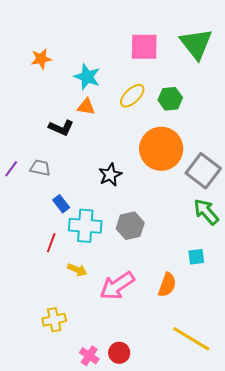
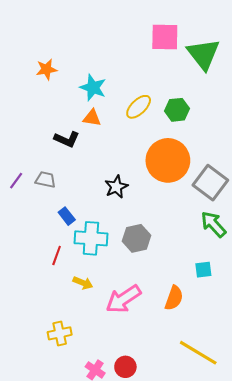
pink square: (144, 47) -> (165, 37), moved

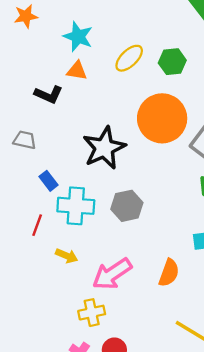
black star: (116, 187) -> (104, 148), size x1.6
yellow cross: (60, 333) -> (92, 313), moved

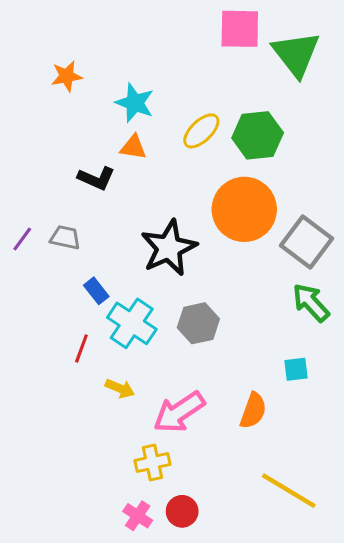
green hexagon: (172, 62) -> (258, 135), size x1.4
cyan cross: (76, 206) -> (132, 323), turned 30

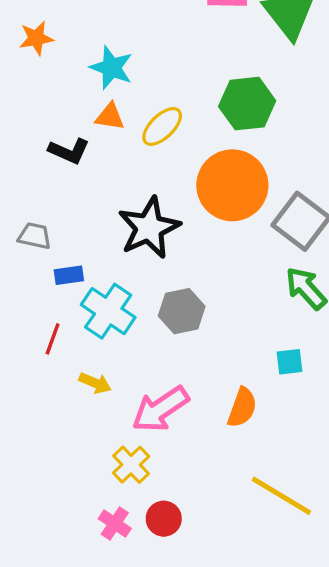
yellow ellipse: (201, 131) -> (162, 126), moved
gray trapezoid: (65, 237) -> (35, 236), moved
blue rectangle: (96, 291) -> (69, 275), turned -60
yellow cross: (152, 462) -> (131, 465), turned -32

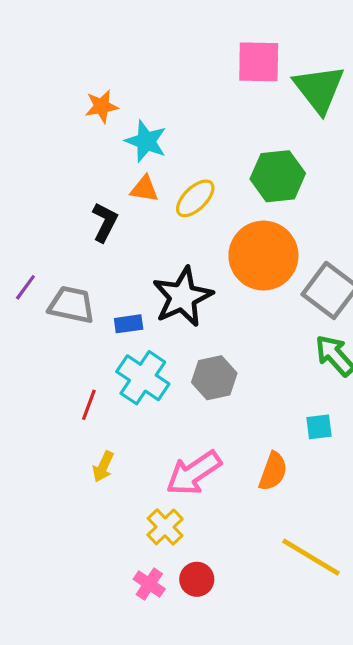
orange star: (36, 38) -> (102, 106), moved
black L-shape: (69, 151) -> (105, 222), turned -87
gray trapezoid: (35, 236) -> (71, 305), size x1.4
blue rectangle: (69, 275) -> (129, 324), moved
yellow arrow: (95, 383) -> (103, 467), moved, turned 92

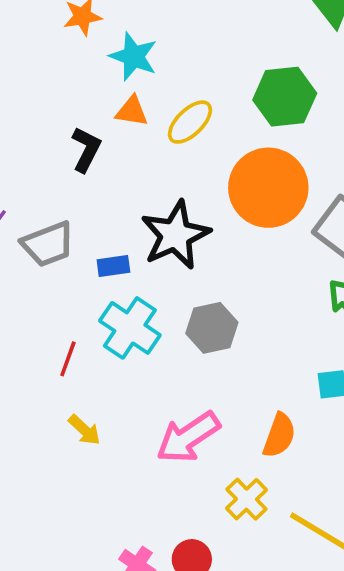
gray trapezoid: (71, 305) -> (48, 244), turned 147
yellow arrow: (103, 467) -> (84, 430), turned -72
yellow cross: (165, 527) -> (246, 499), moved

